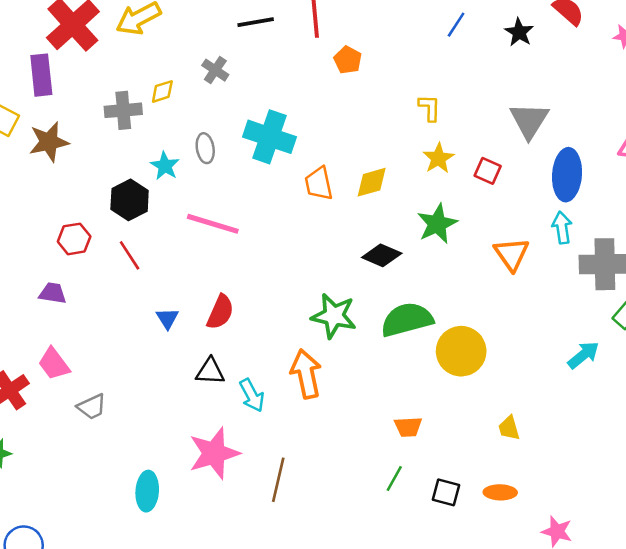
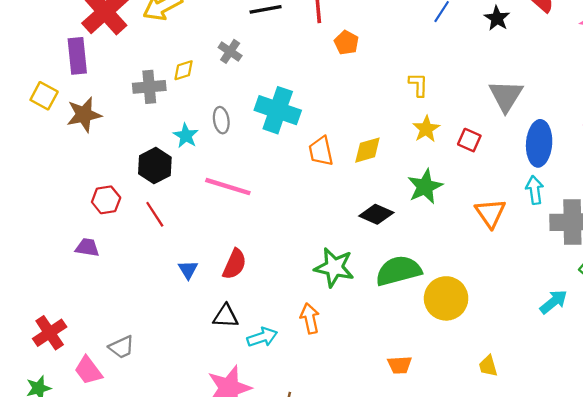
pink trapezoid: (54, 364) -> (88, 370), moved
orange arrow: (306, 374) -> (310, 318), size x0.7
cyan arrow: (252, 395) -> (262, 337), turned -80

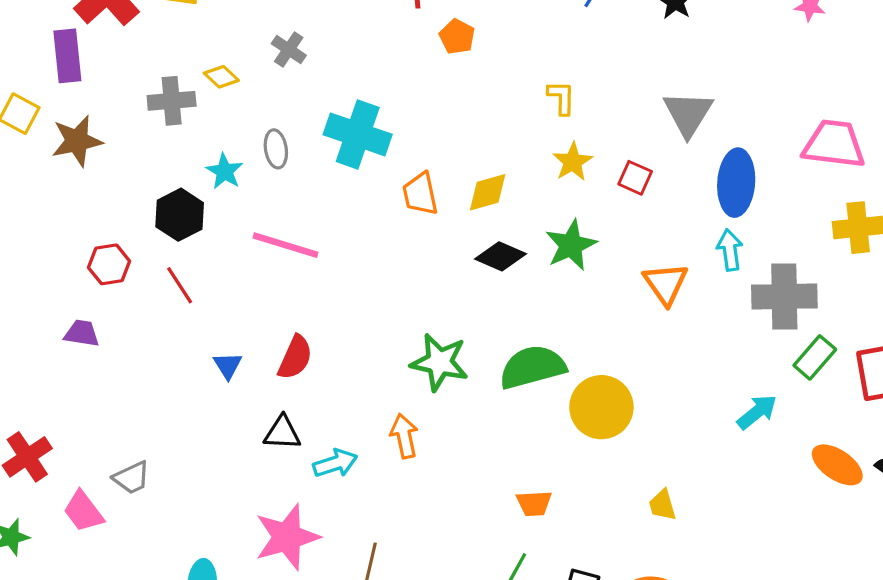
yellow diamond: (184, 70) -> (221, 77), turned 60
black diamond: (376, 214) -> (500, 256), moved

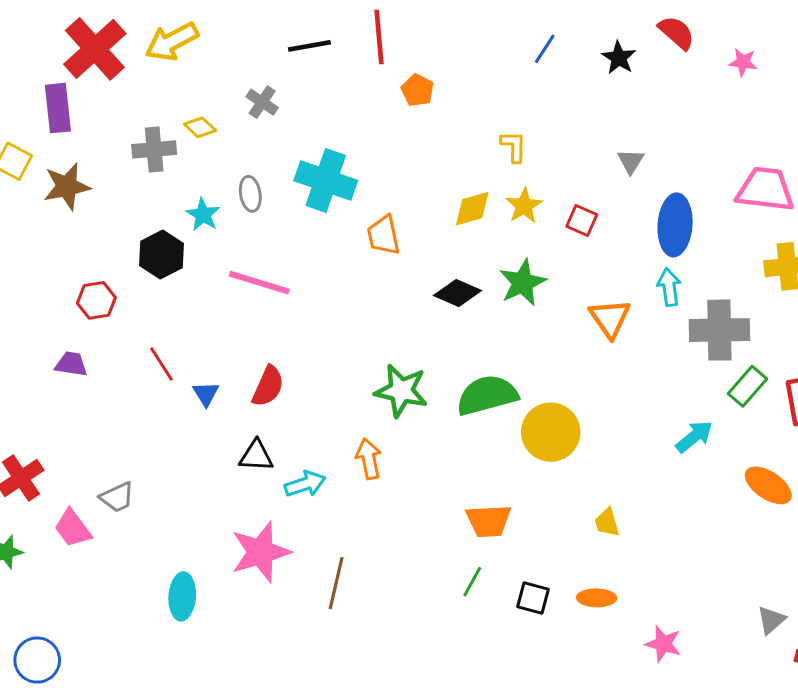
gray triangle: (688, 114) -> (631, 161), size x0.6
yellow diamond: (488, 192) -> (472, 209), moved
red line: (180, 285) -> (162, 364), moved
orange trapezoid: (534, 503) -> (489, 521), size x1.4

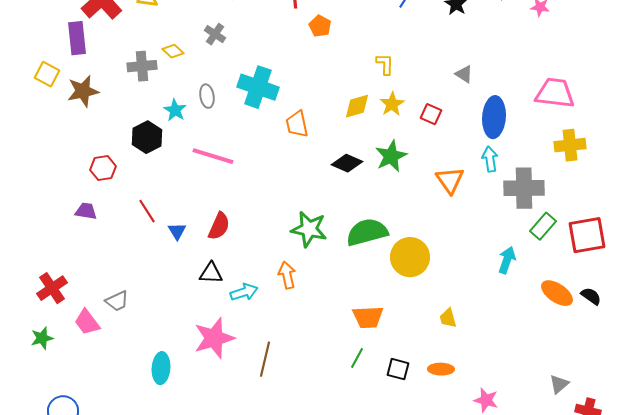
gray triangle: (631, 161) -> (464, 74), turned -30
cyan arrow: (694, 437) -> (507, 260), turned -32

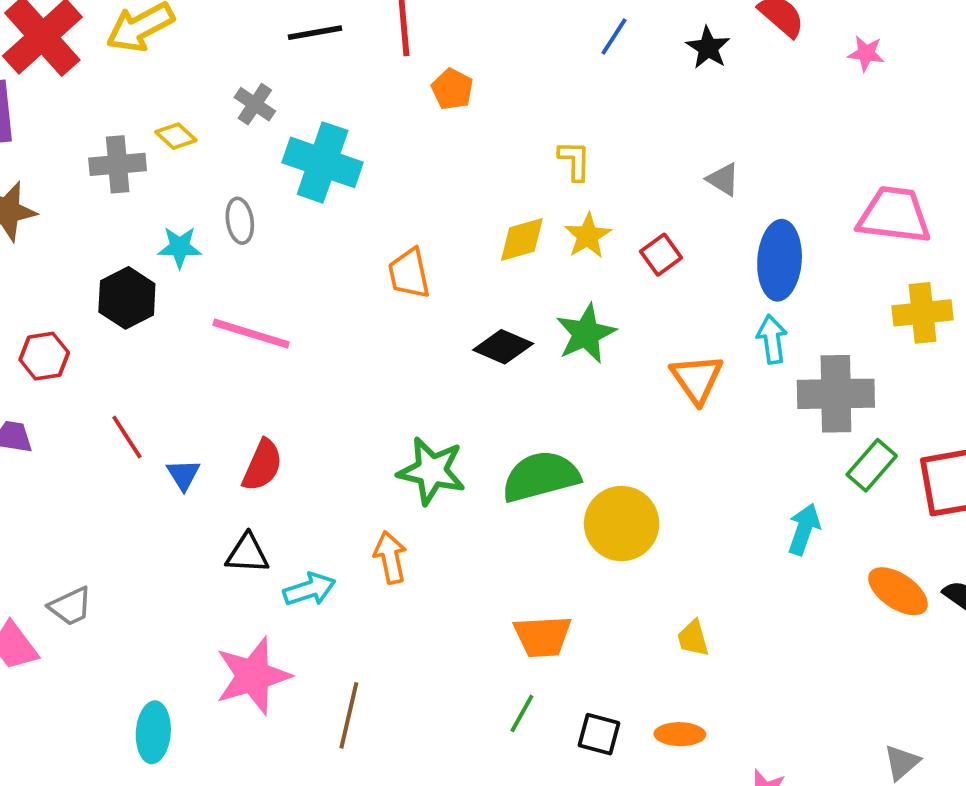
cyan cross: (258, 87) -> (323, 162), moved
cyan star: (175, 110) -> (180, 247), turned -30
red square: (431, 114) -> (661, 255), turned 30

